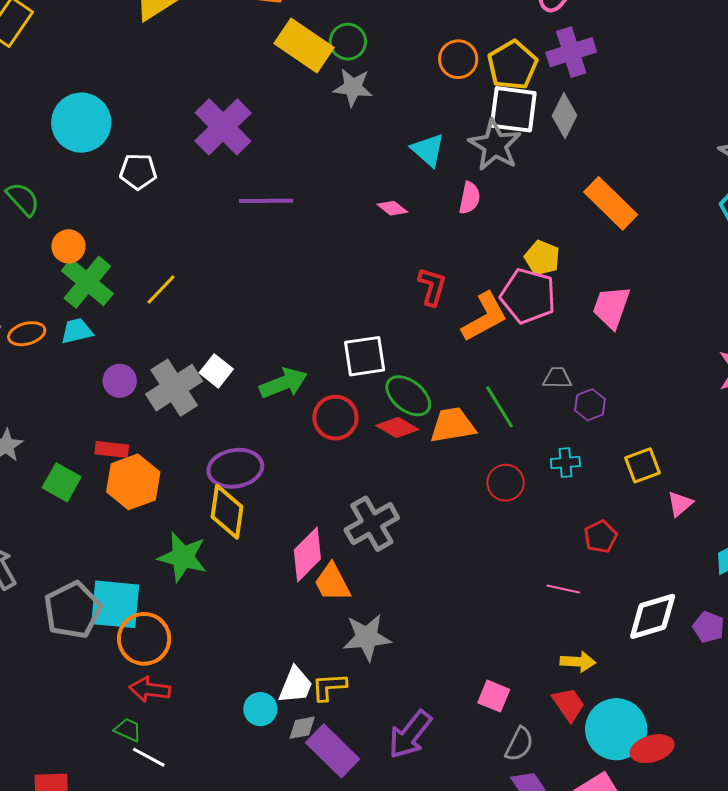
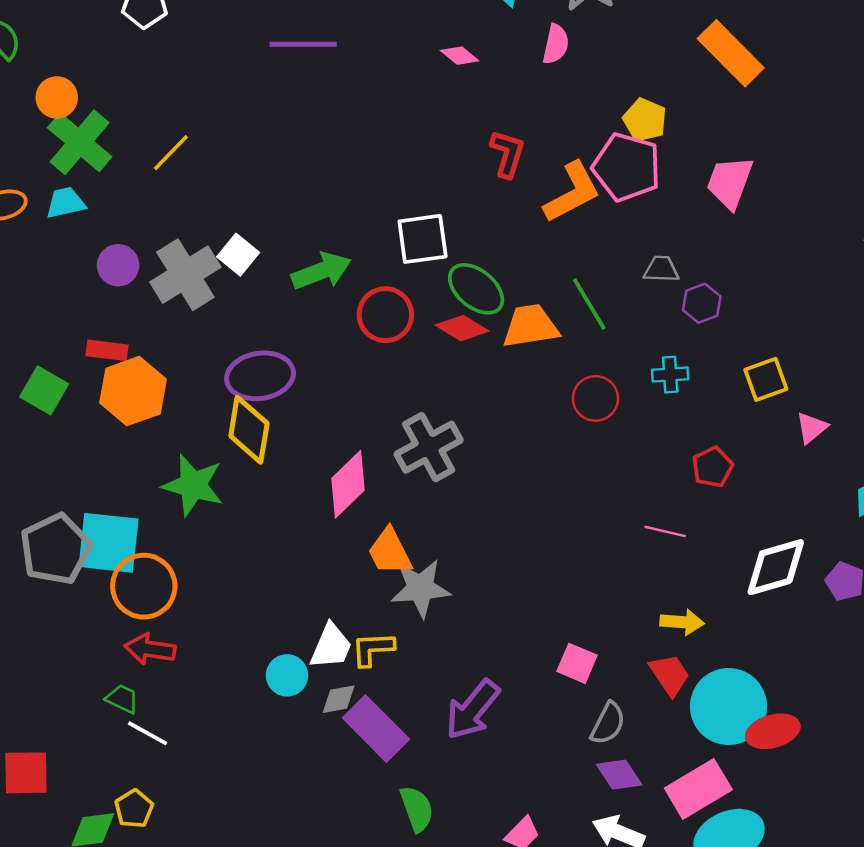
orange trapezoid: (332, 582) -> (390, 552), moved

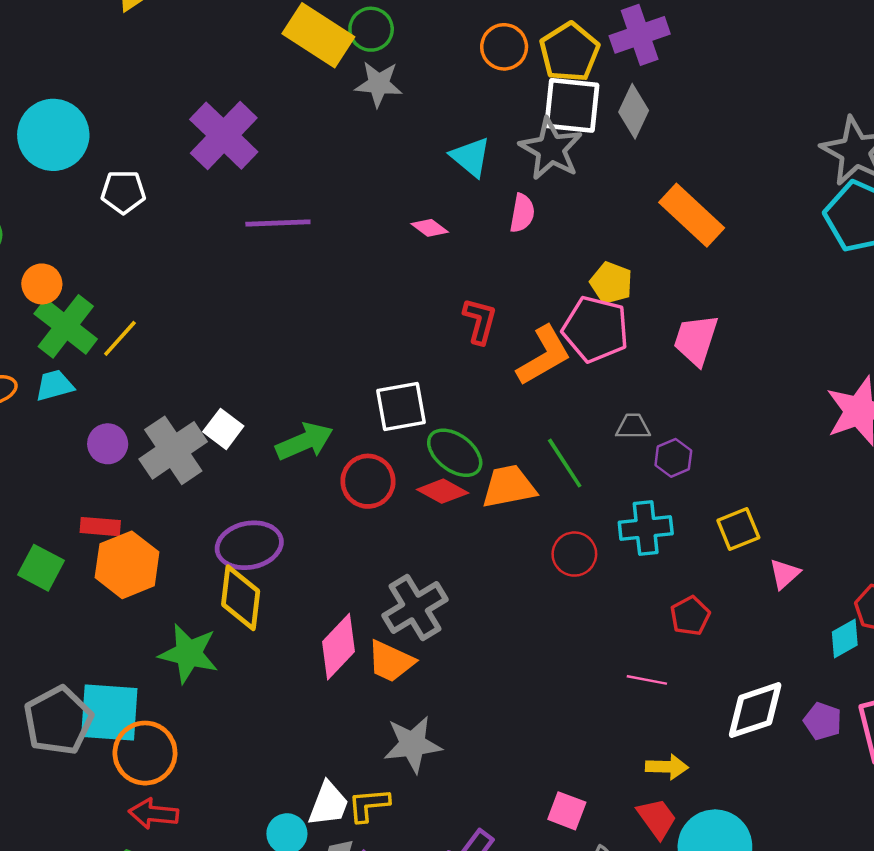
yellow line: (171, 153) -> (120, 338), moved
cyan cross: (670, 375) -> (646, 528), size x1.5
orange trapezoid: (390, 552) -> (391, 661), moved, turned -36

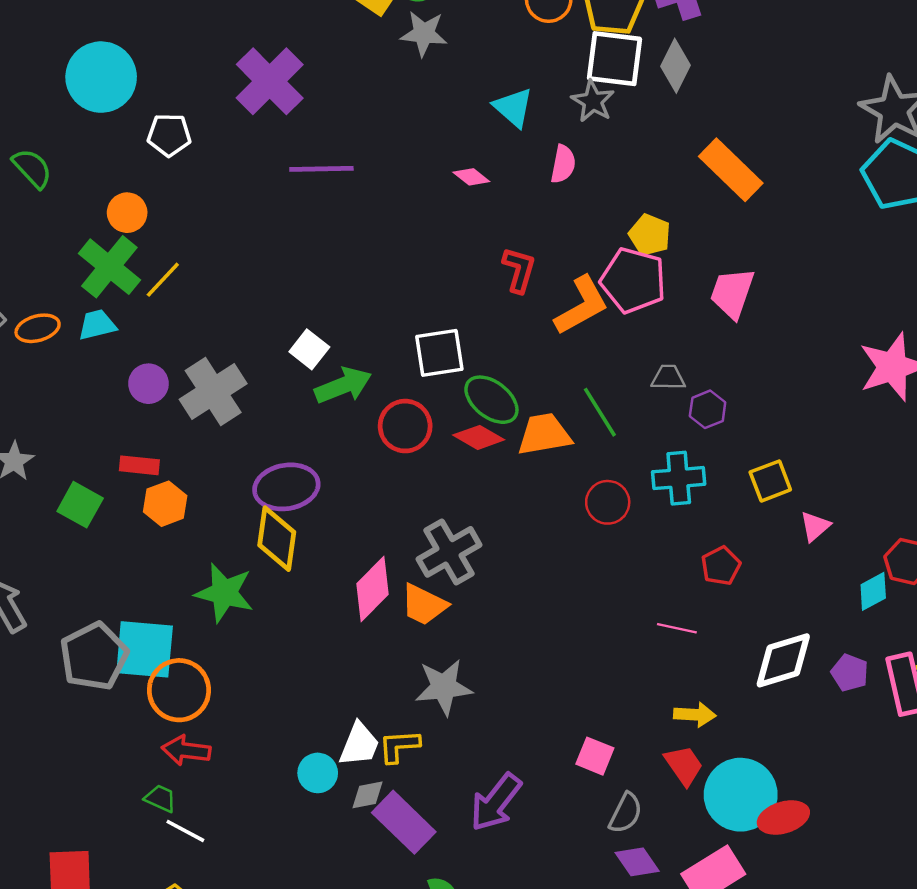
gray star: (551, 149) -> (593, 101), size x0.7
orange circle: (42, 284) -> (127, 213), moved
white square: (223, 429) -> (309, 349), moved
orange hexagon: (127, 565) -> (165, 504), size x0.7

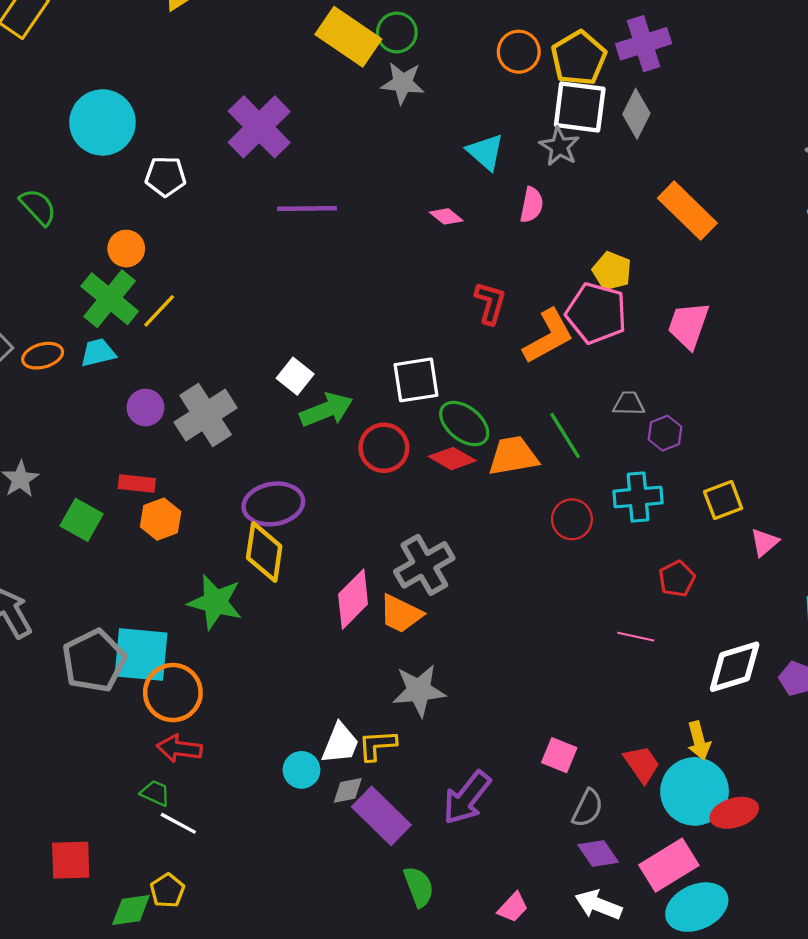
yellow arrow: (695, 715) -> (699, 741), moved, turned 72

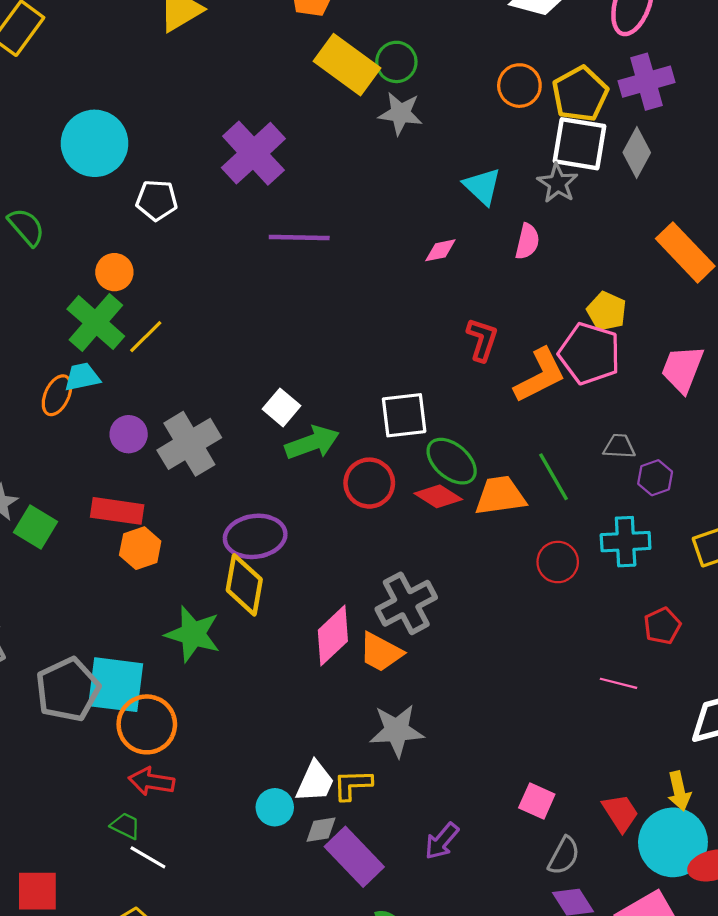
pink diamond: (446, 216) -> (440, 250), turned -52
orange ellipse: (43, 356) -> (57, 395), moved, turned -51
red rectangle: (137, 483) -> (117, 511), size x1.4
green square: (82, 520) -> (35, 527), moved
purple arrow: (467, 798) -> (442, 841), size x0.7

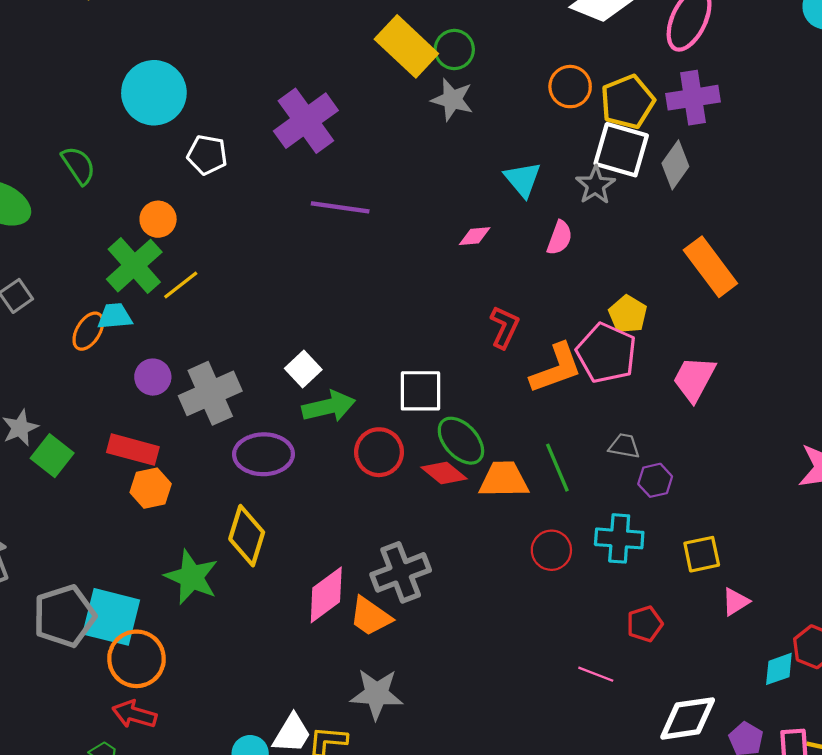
purple ellipse: (255, 536) -> (264, 454), moved

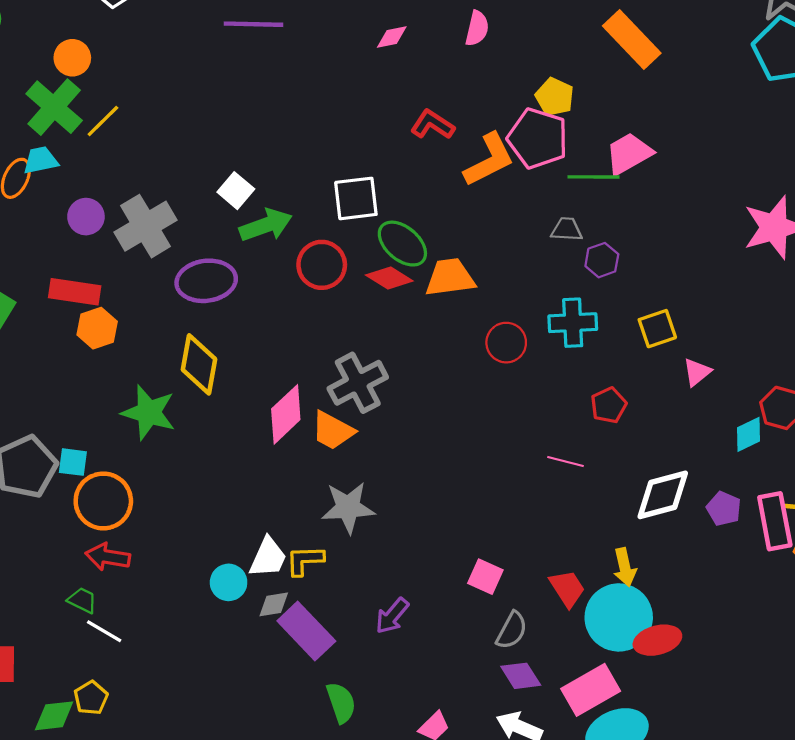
red L-shape: (504, 327) -> (433, 125), turned -75
pink trapezoid: (694, 379) -> (629, 154), turned 39
green line: (557, 468) -> (594, 177), moved, turned -60
cyan square: (111, 617) -> (73, 462), size x0.5

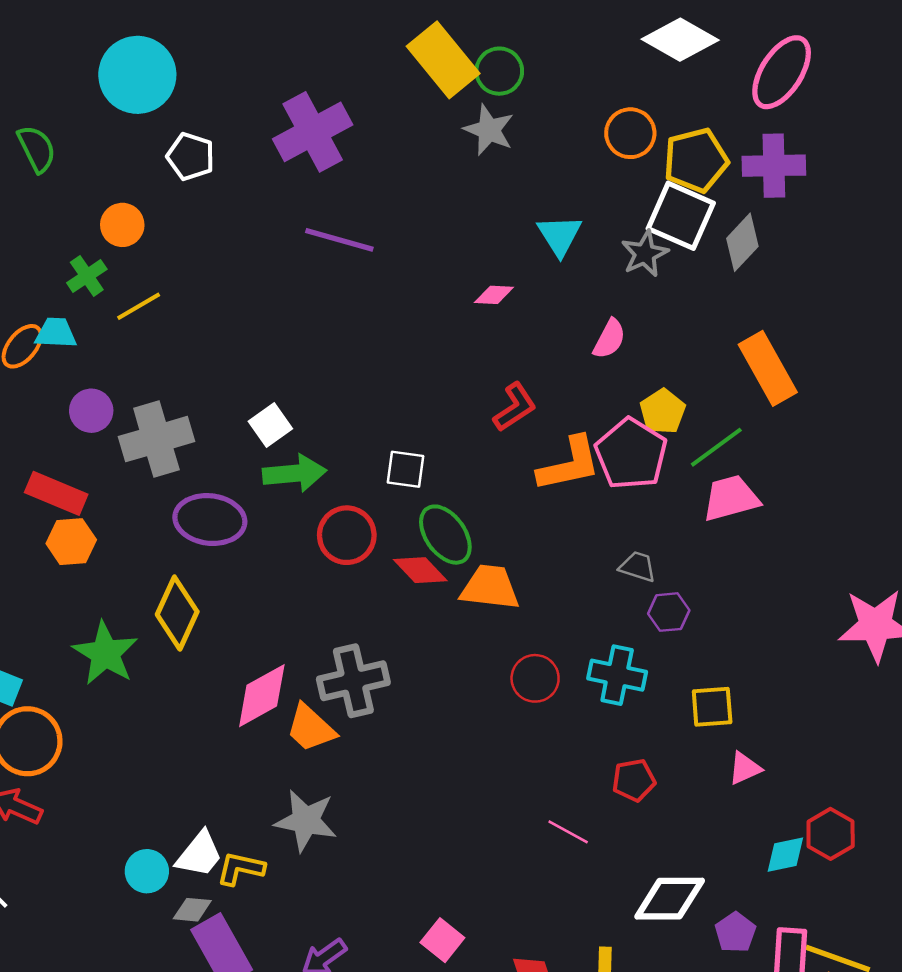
pink semicircle: (477, 28) -> (609, 339), moved
green cross: (54, 107) -> (87, 276), size x0.6
red L-shape: (433, 125) -> (515, 407), turned 99
green line: (594, 177) -> (716, 447), moved, turned -51
white square: (356, 198) -> (405, 469), size x0.7

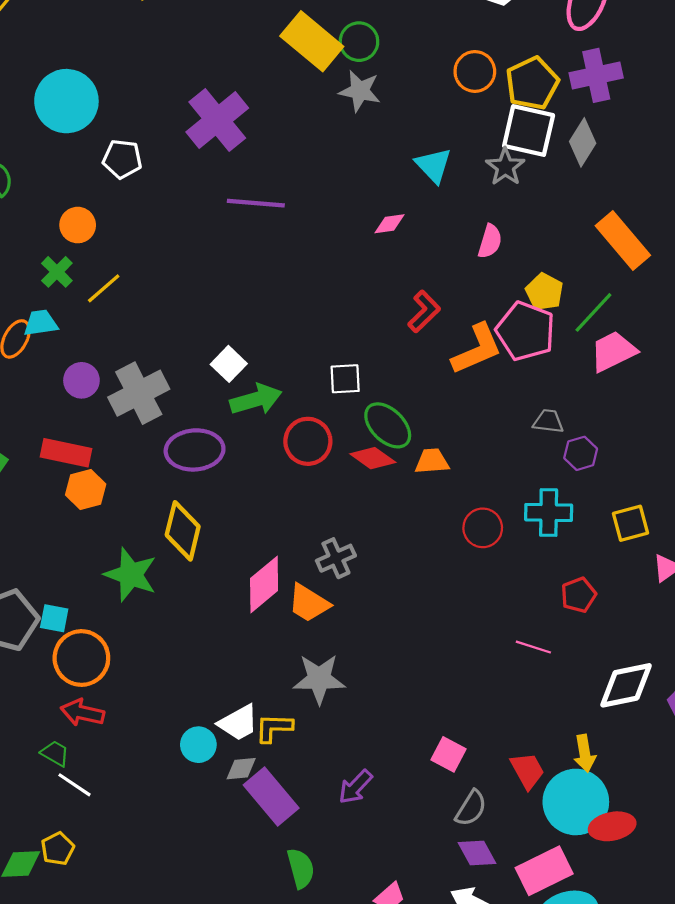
orange trapezoid: (490, 587) -> (432, 461), size x0.7
gray cross: (353, 681) -> (336, 558), size x0.7
white trapezoid: (199, 854) -> (238, 723), turned 33

